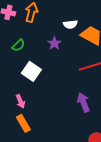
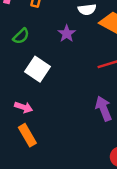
pink arrow: (20, 101) -> (24, 107), turned -48

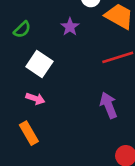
pink arrow: (24, 107) -> (35, 99), moved

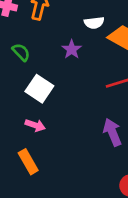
green semicircle: (22, 29) -> (21, 52), turned -90

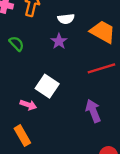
white semicircle: (94, 23) -> (66, 19), moved
white square: (39, 89) -> (47, 86), moved

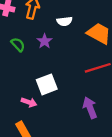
purple star: (59, 41) -> (45, 41), moved
white square: (47, 86) -> (47, 84), turned 35

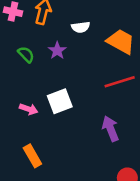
pink arrow: (29, 102) -> (29, 109), moved

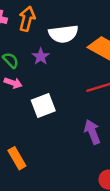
white semicircle: (81, 27) -> (63, 34), size x1.6
pink arrow: (29, 109) -> (13, 83), moved

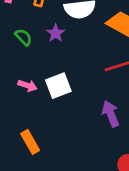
pink arrow: (13, 83) -> (27, 86), moved

